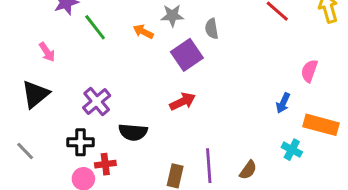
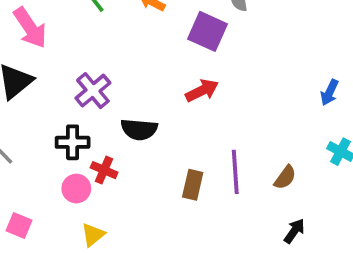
pink arrow: (47, 52) -> (30, 28), size x1.6
purple square: (187, 55) -> (207, 31), turned -32
red cross: (105, 164) -> (104, 170), turned 30

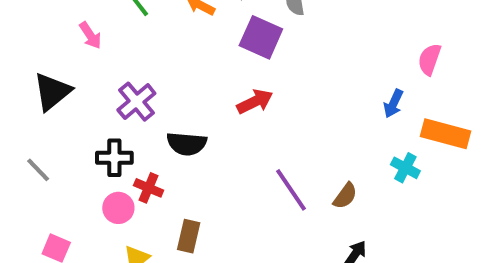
pink arrow: (30, 28) -> (90, 35), moved, size x0.6
purple line: (235, 172) -> (291, 190), turned -30
brown rectangle: (193, 185) -> (189, 236), moved

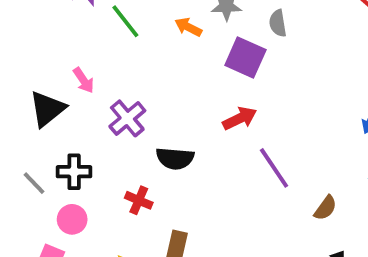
pink arrow: (90, 35) -> (84, 80), moved
black cross: (114, 158) -> (74, 172), moved
purple line: (291, 190) -> (274, 168), moved
pink circle: (118, 208) -> (72, 219), moved

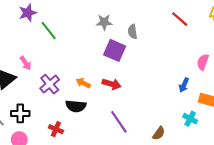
orange arrow: (188, 27) -> (83, 83), moved
red arrow: (240, 118) -> (112, 84), turned 42
purple line: (274, 168) -> (119, 122), moved

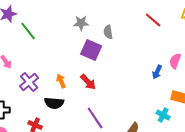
orange arrow: (83, 83) -> (61, 81), turned 40
red arrow: (112, 84) -> (88, 82), turned 30
blue arrow: (184, 85) -> (157, 72), moved

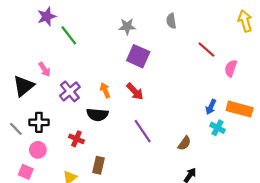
red line: (153, 20) -> (206, 50), moved
gray semicircle: (108, 32) -> (171, 21), moved
blue arrow: (157, 72) -> (211, 107), moved

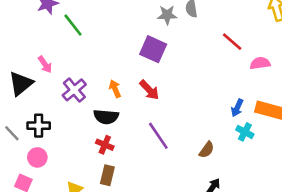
gray star: (127, 26) -> (167, 15), moved
pink semicircle: (231, 68) -> (260, 63), turned 63
red cross: (76, 139) -> (105, 145), moved

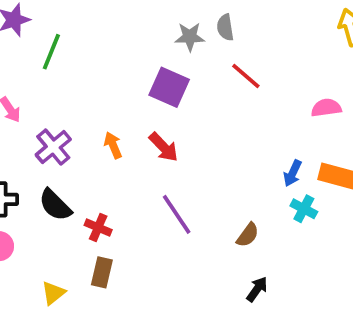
green line: (73, 25) -> (51, 52), turned 60
red line: (232, 42) -> (246, 76), moved
black semicircle: (106, 117) -> (55, 205), moved, turned 40

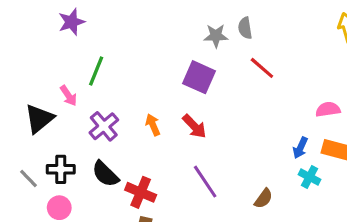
green line: (51, 52) -> (96, 71), moved
pink semicircle: (326, 108) -> (328, 109), moved
red cross: (98, 227) -> (141, 192), size x1.4

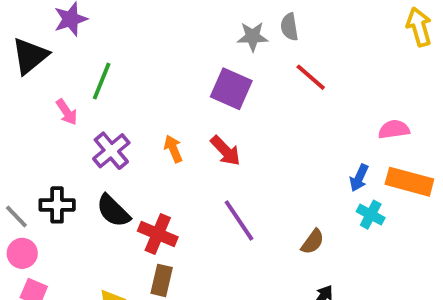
black triangle: (39, 119) -> (30, 56), moved
pink circle: (59, 208) -> (22, 253), moved

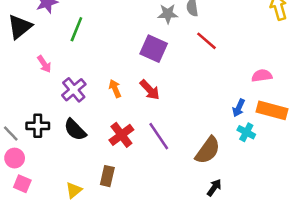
green line: (102, 81) -> (76, 29), moved
red cross: (158, 234) -> (121, 135), moved, turned 30
brown semicircle: (313, 242) -> (208, 150), size x1.6

